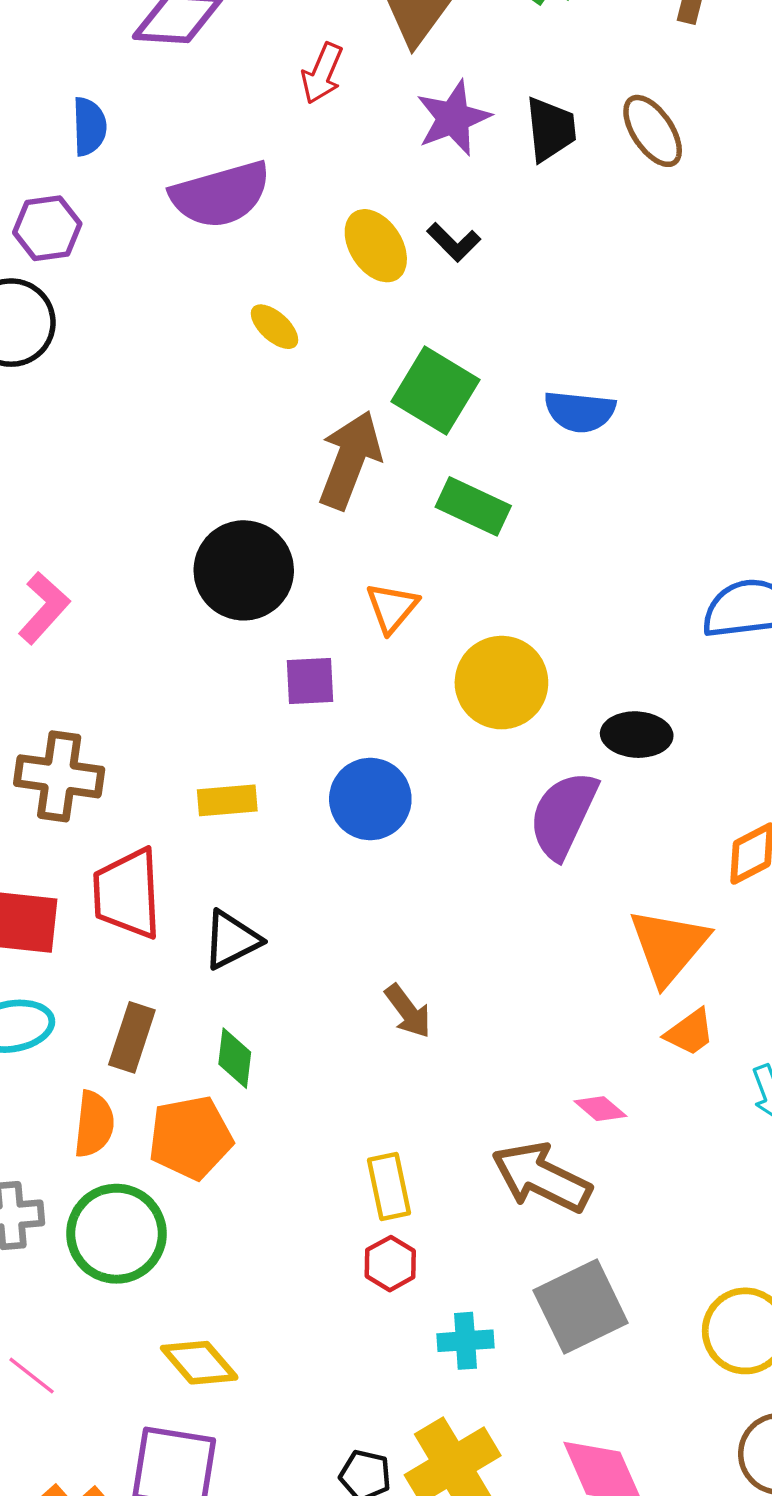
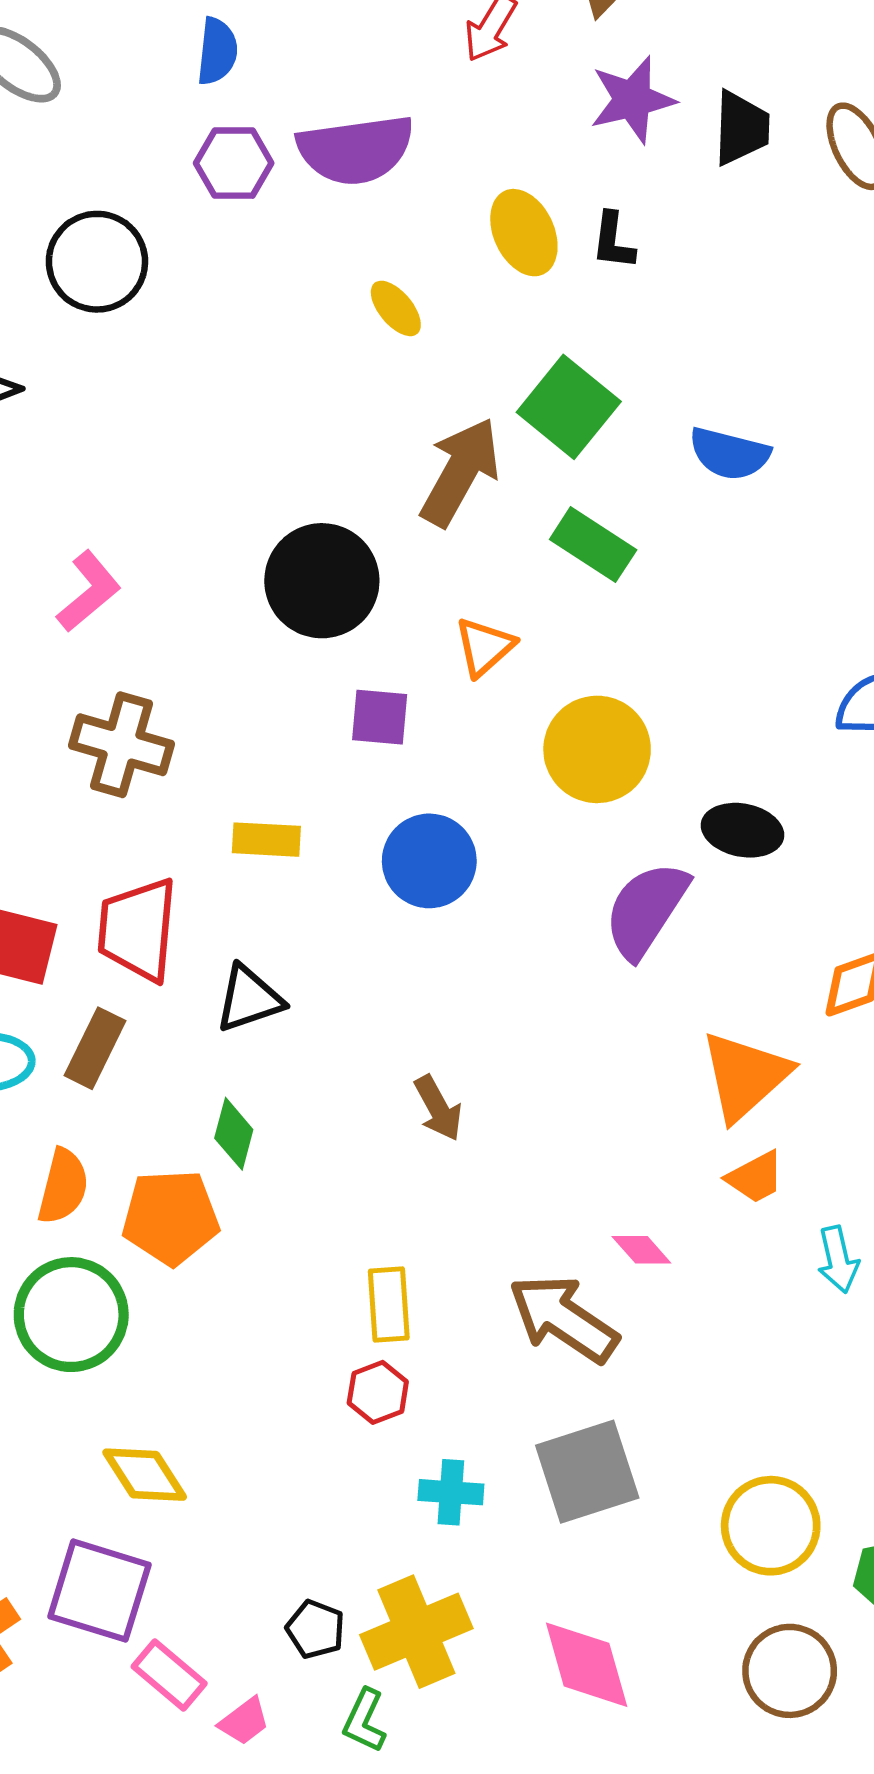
purple hexagon: (47, 228) -> (234, 163), moved
black L-shape: (454, 242) -> (613, 241), turned 44
brown cross: (59, 776) -> (121, 745), moved
brown rectangle: (132, 1037) -> (95, 1048), moved

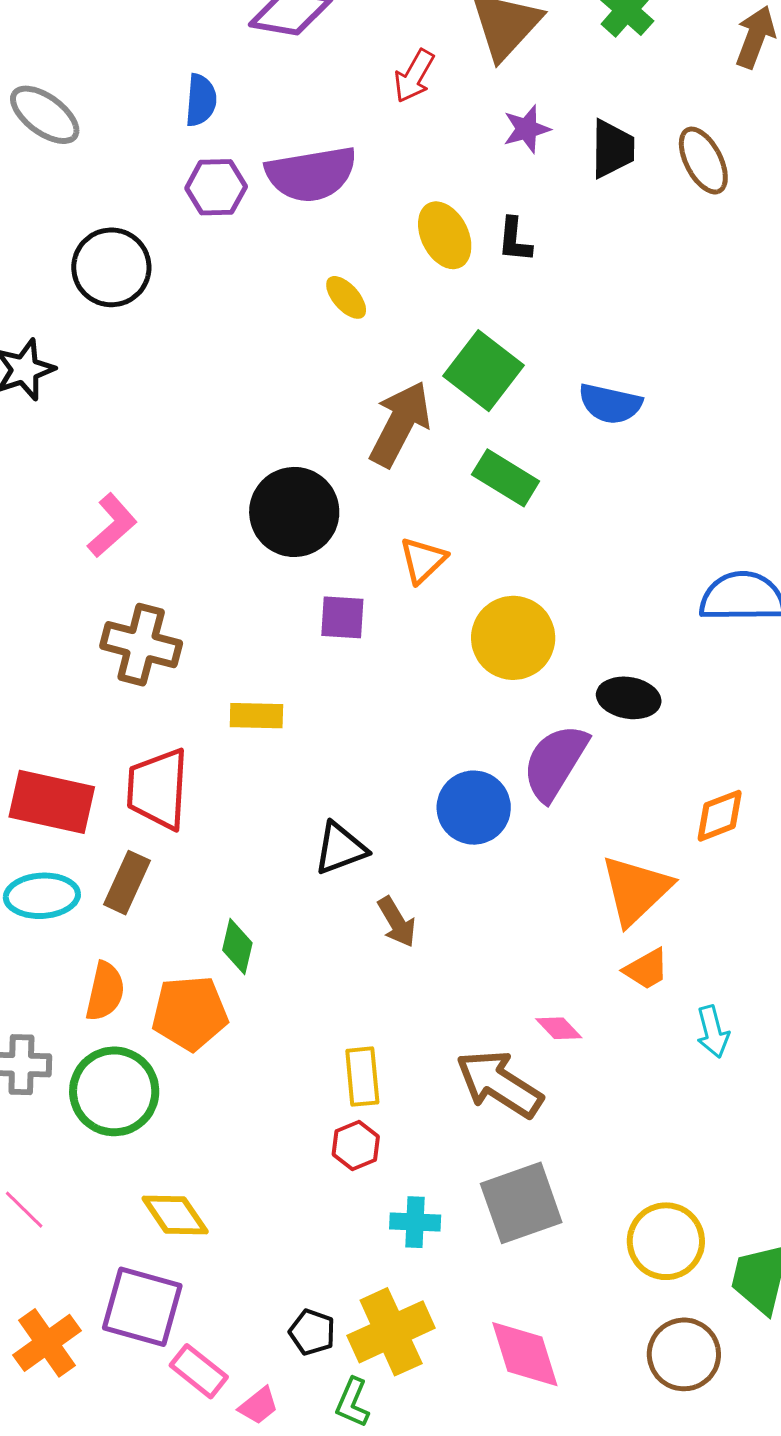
purple star: (632, 100) -> (527, 129), size x0.7
blue circle: (429, 861) -> (474, 808), moved
black triangle: (249, 999) -> (340, 848), moved

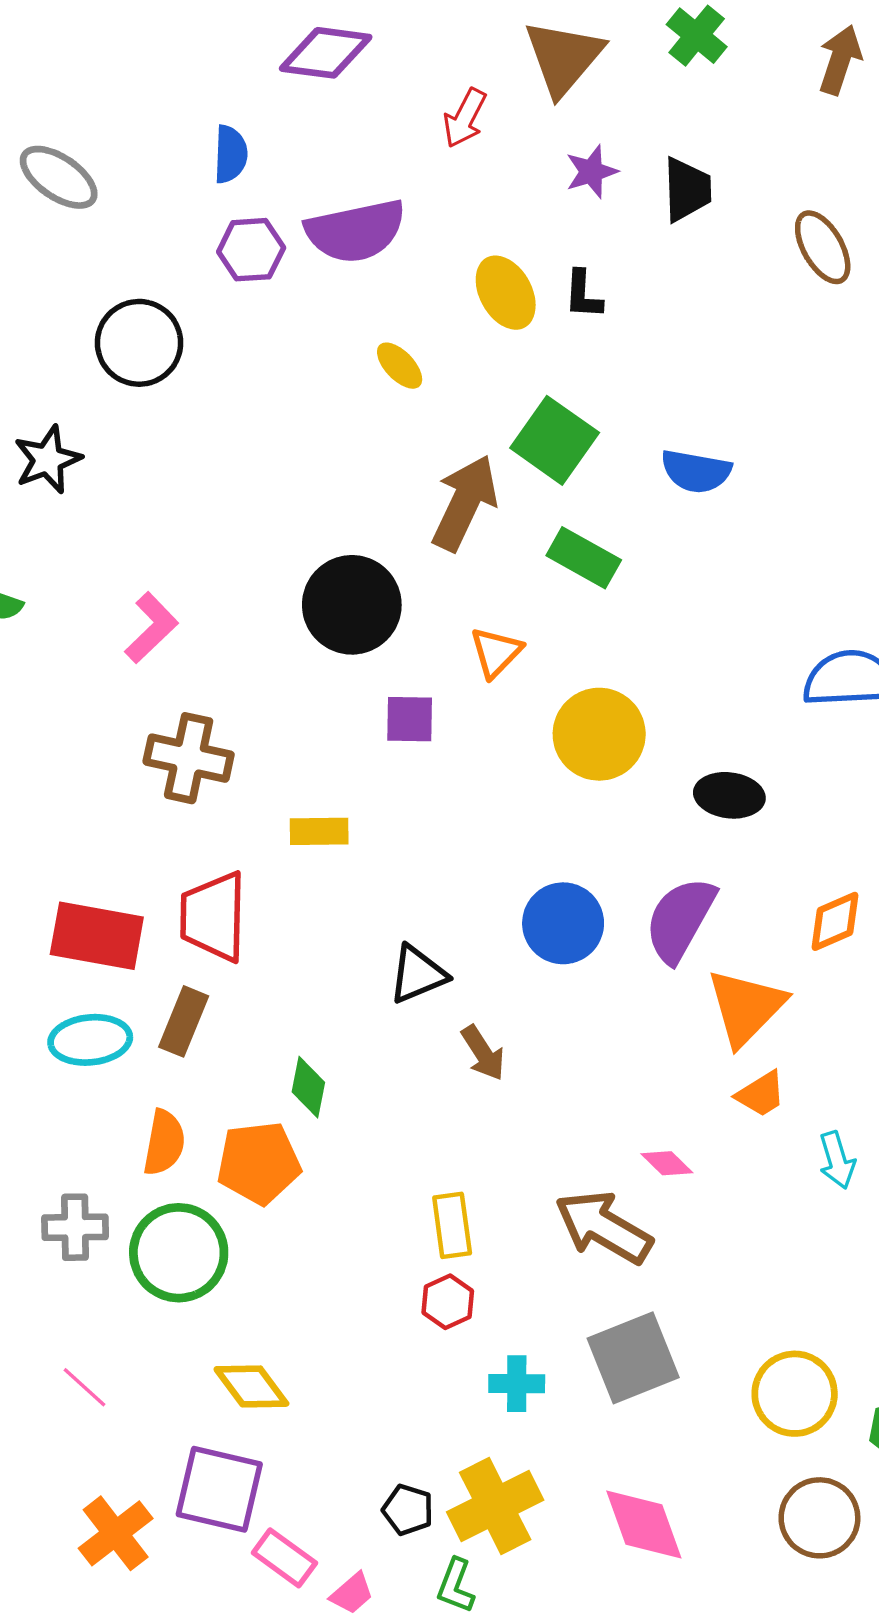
brown ellipse: (703, 161) -> (823, 247), moved
purple semicircle: (555, 762) -> (680, 920), moved

